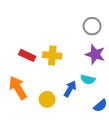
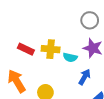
cyan semicircle: (88, 79) -> (70, 57), moved
blue arrow: (70, 89) -> (85, 77), moved

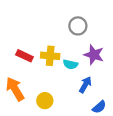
gray circle: (90, 20) -> (78, 26), moved

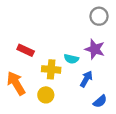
gray circle: (78, 26) -> (99, 16), moved
yellow cross: (50, 56) -> (51, 69), moved

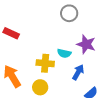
gray circle: (99, 16) -> (69, 13), moved
red rectangle: (26, 50) -> (11, 33), moved

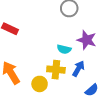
yellow cross: (45, 63) -> (56, 70), moved

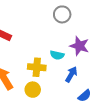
yellow cross: (56, 70) -> (37, 67), moved

